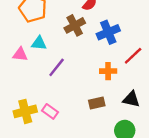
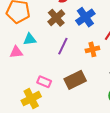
purple line: (57, 67) -> (63, 46), moved
brown rectangle: (97, 103) -> (75, 80), moved, size x1.5
pink rectangle: (50, 111) -> (44, 82), moved

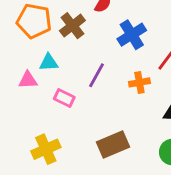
brown cross: (56, 18) -> (72, 26), moved
brown rectangle: (75, 80) -> (113, 144), moved
pink rectangle: (44, 82) -> (64, 98), moved

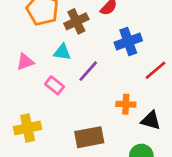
cyan triangle: (49, 62) -> (62, 52), moved
pink triangle: (28, 80) -> (25, 62), turned -30
orange cross: (139, 82) -> (126, 104), moved

